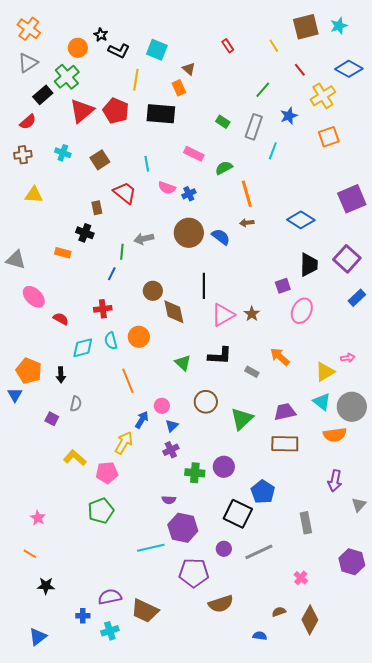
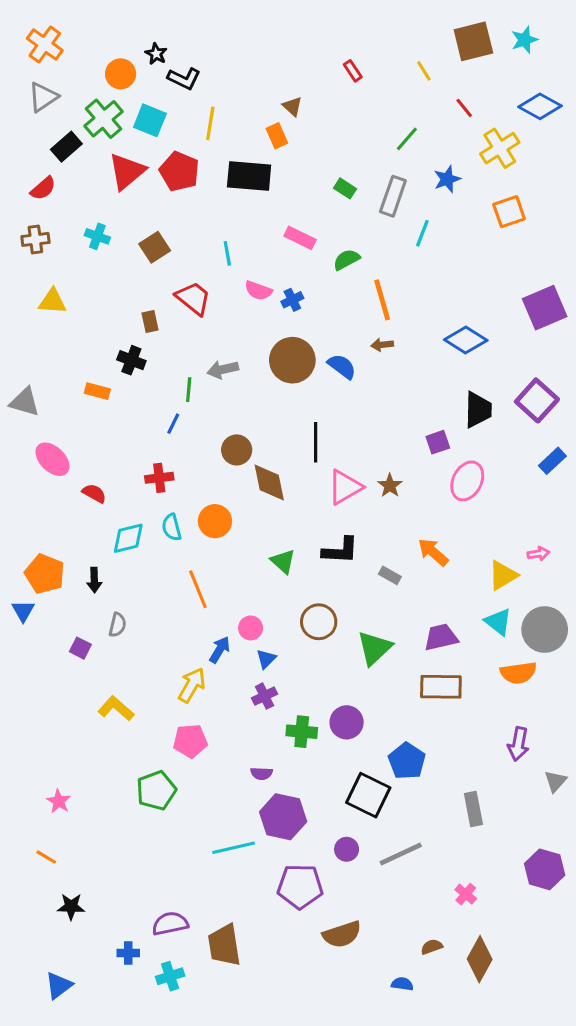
cyan square: (157, 50) -> (150, 120), moved
pink pentagon: (107, 473) -> (190, 741), moved
brown trapezoid: (145, 611) -> (224, 945), turned 56

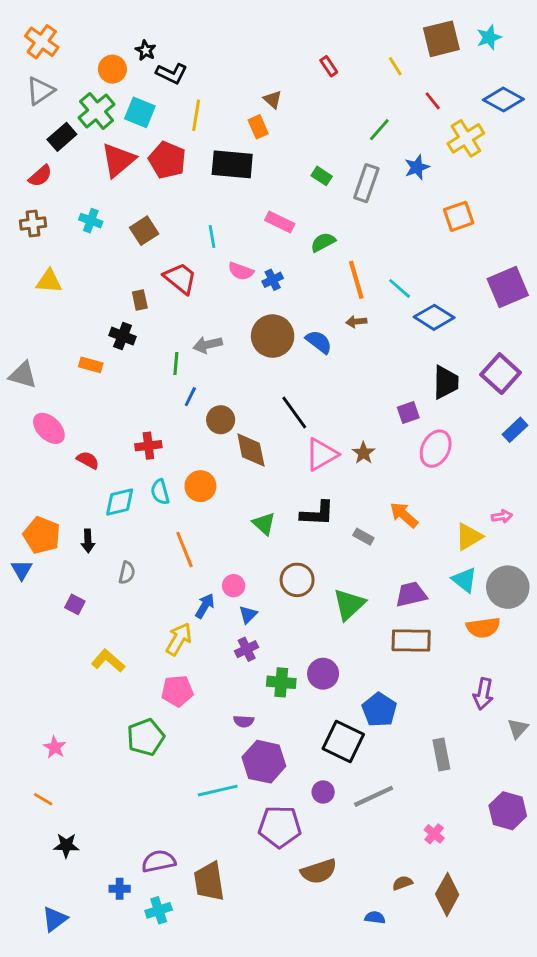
orange square: (509, 212) -> (459, 216), moved
cyan line: (422, 233) -> (400, 288), moved, turned -70
blue line: (173, 424) -> (190, 397), moved
black line: (316, 442) -> (294, 413), turned -36
gray semicircle: (117, 625) -> (127, 573), moved

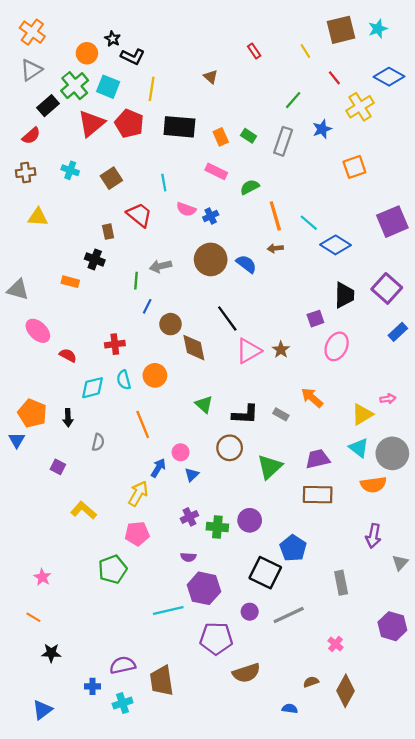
orange rectangle: (258, 127) -> (221, 137), moved
black L-shape: (317, 514) -> (245, 414), moved
purple cross: (247, 649) -> (189, 517), moved

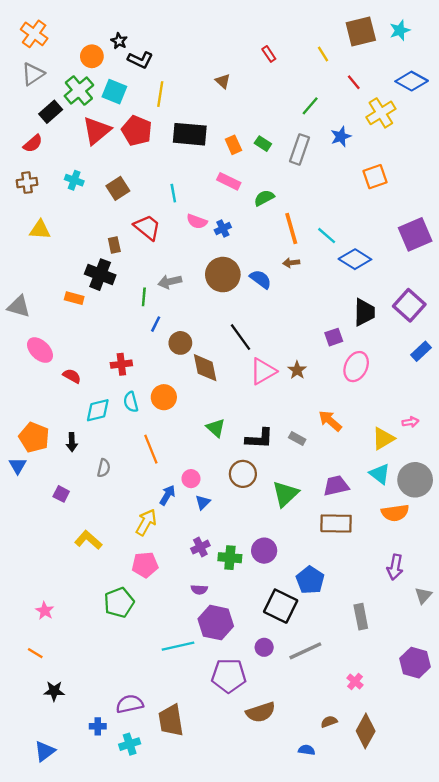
black cross: (95, 259) -> (100, 275), size x1.4

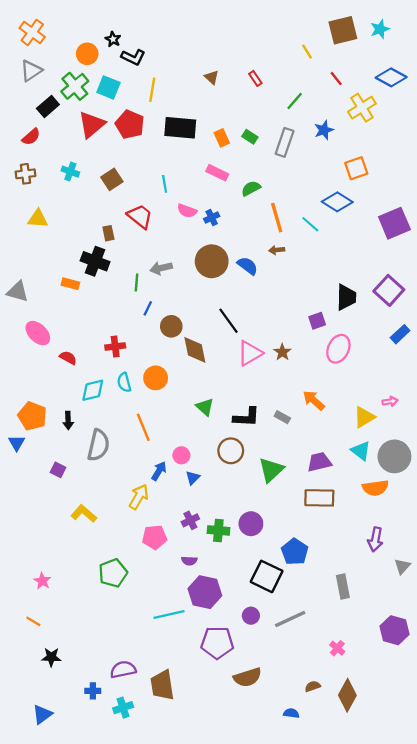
red rectangle: (269, 54) -> (255, 78), moved
blue diamond: (355, 259) -> (337, 202), moved
gray semicircle: (104, 468) -> (98, 445), size x1.8
pink pentagon: (145, 565) -> (154, 537), moved

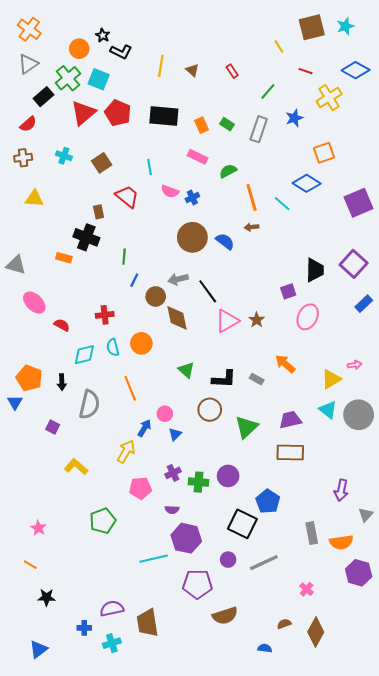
red line: (336, 78) -> (306, 71), turned -32
yellow line: (152, 90) -> (161, 66), moved
gray arrow: (161, 268) -> (178, 279), moved
orange semicircle: (375, 488) -> (341, 542), moved

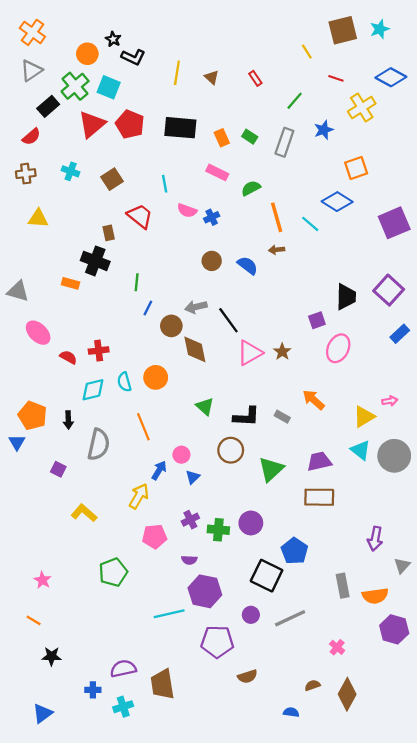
brown circle: (192, 237) -> (212, 261), size x0.6
red cross: (105, 315) -> (99, 351), moved
brown semicircle: (225, 616) -> (247, 676), size x0.7

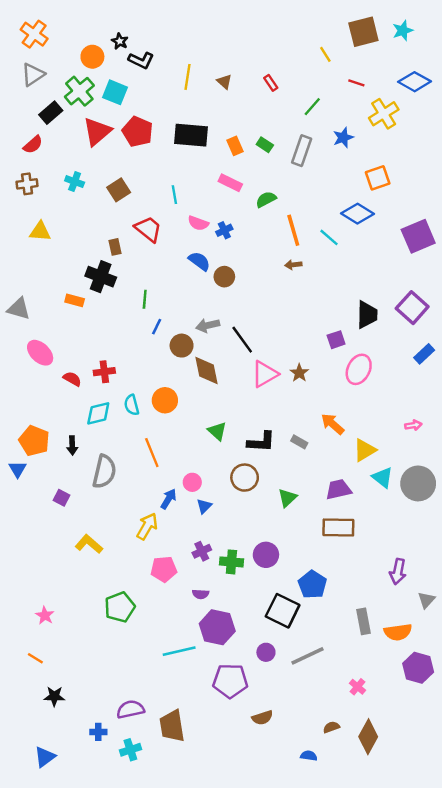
blue semicircle: (247, 265) -> (199, 261), moved
yellow triangle: (364, 417) -> (365, 450), moved
green triangle: (271, 469) -> (287, 498), size x0.7

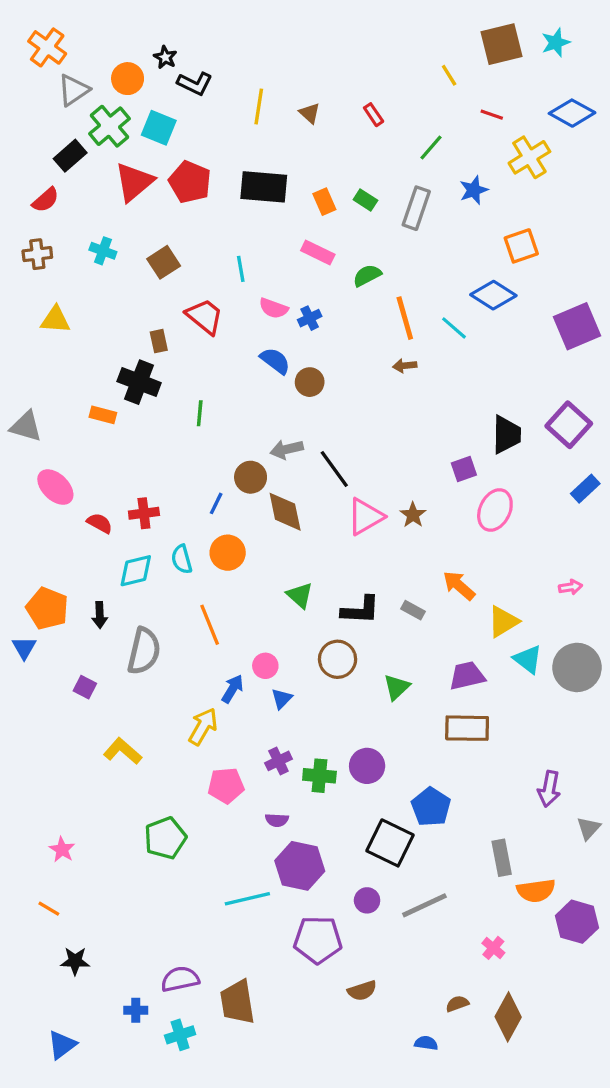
gray triangle: (33, 75) -> (73, 90), moved
blue line: (157, 327) -> (216, 503), moved
orange semicircle: (398, 632) -> (536, 891), moved

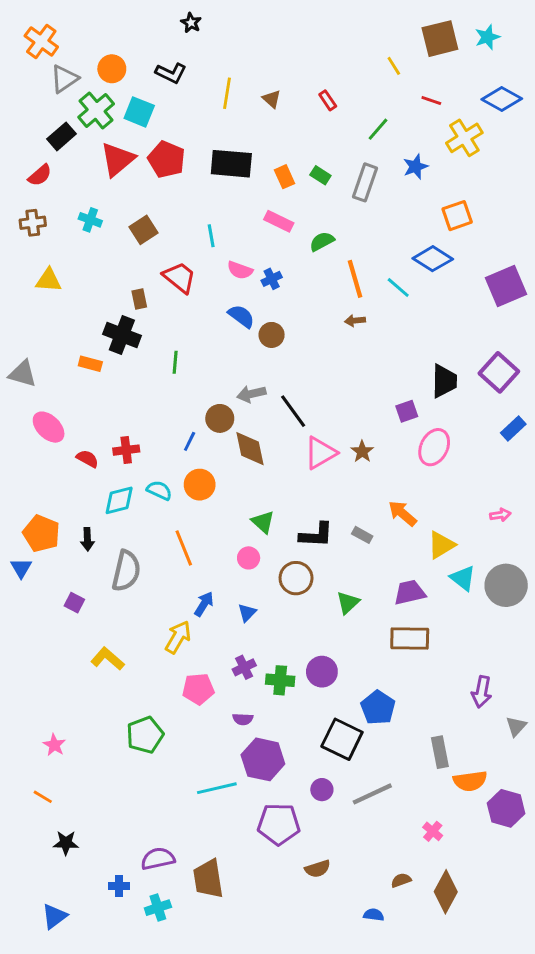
black star: (165, 57) -> (191, 23), moved
cyan semicircle: (182, 559) -> (159, 490), turned 130
pink circle: (265, 666) -> (249, 558), moved

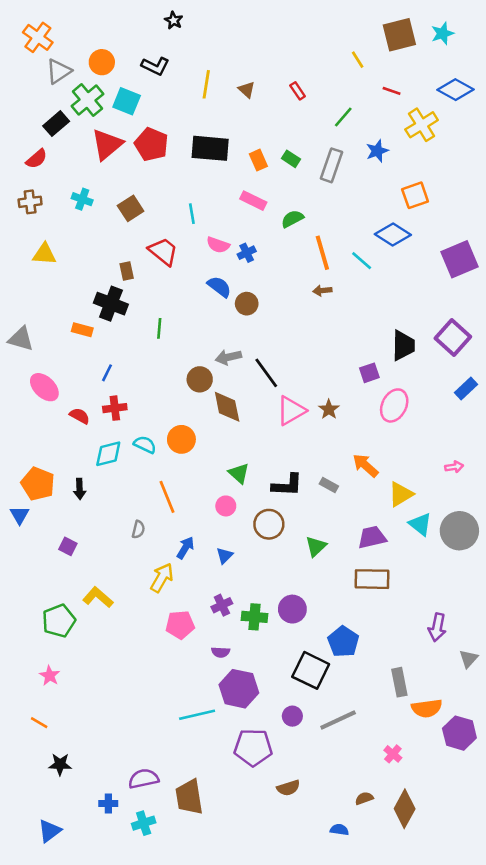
blue line: (190, 441) -> (107, 373), moved
gray semicircle: (126, 571) -> (138, 529), moved, size x0.5
green pentagon: (145, 735) -> (59, 621), moved

